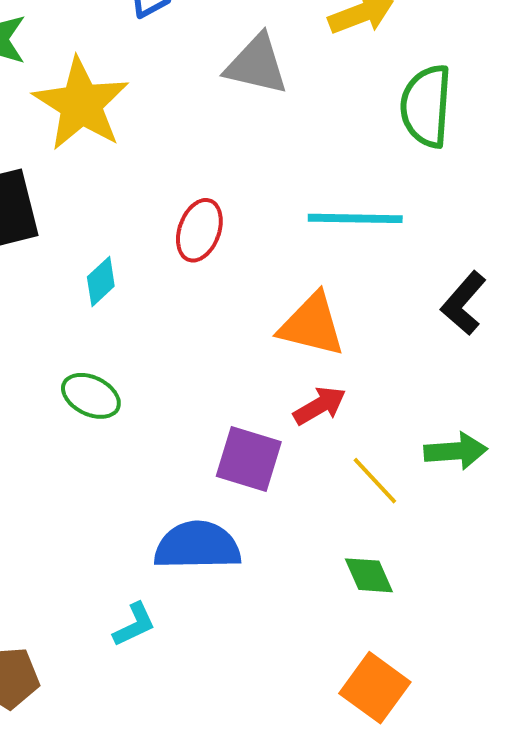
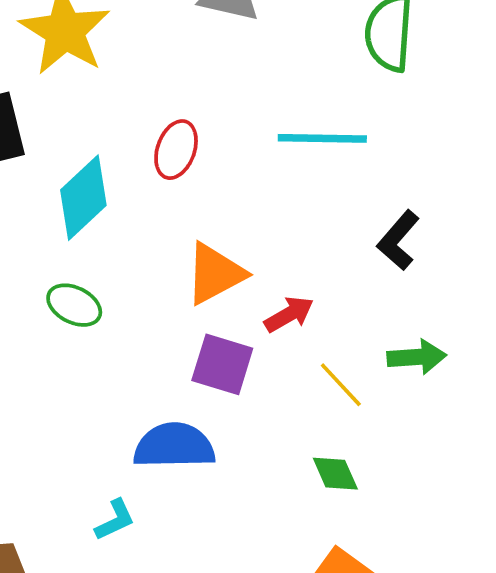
cyan diamond: (101, 282) -> (83, 198), size x1.8
black L-shape: (464, 303) -> (398, 240), moved
orange triangle: (312, 325) -> (215, 274), moved, turned -42

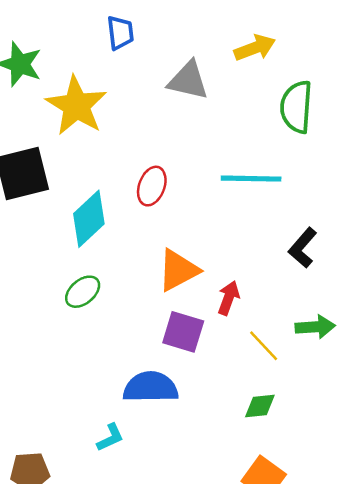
green ellipse: (74, 305) -> (83, 292), turned -66
red arrow: (289, 314) -> (228, 298), turned -40
green diamond: (335, 474) -> (260, 406), turned -72

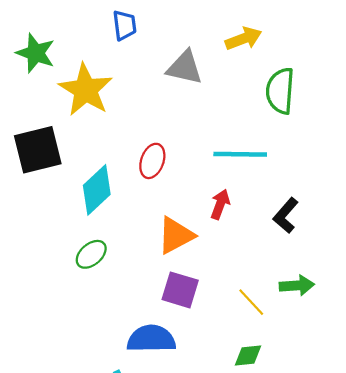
red arrow: (228, 298) -> (220, 204), moved

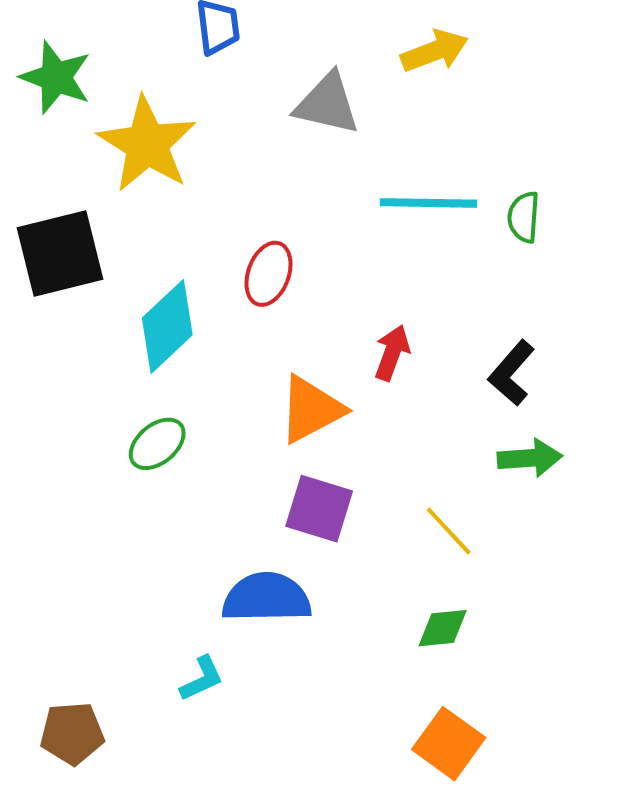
green semicircle: (280, 91) -> (524, 217), moved, size x0.6
cyan line: (240, 154) -> (428, 203), moved
green arrow: (297, 285) -> (530, 458), moved

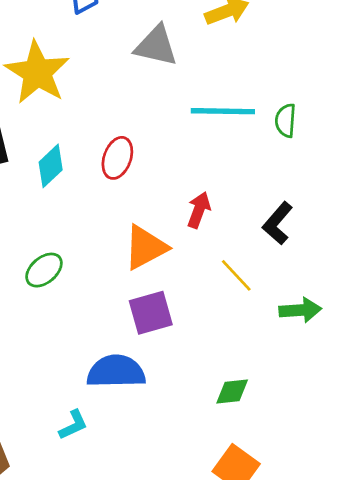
cyan diamond: (167, 326) -> (51, 166), moved, size x0.7
green arrow: (530, 458) -> (300, 310), moved
purple square: (319, 509) -> (151, 313), turned -33
yellow line: (449, 531) -> (236, 275), moved

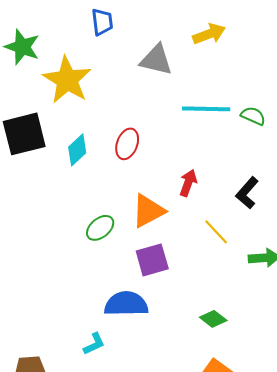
green semicircle: (286, 121) -> (253, 116), turned 110
green ellipse: (44, 270) -> (100, 228), moved
green diamond: (232, 392) -> (213, 319), turned 44

